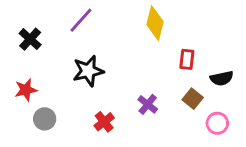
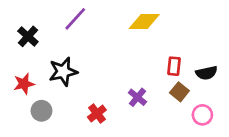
yellow diamond: (155, 23) -> (144, 22), turned 76
red rectangle: (187, 59) -> (174, 66), moved
black star: (88, 71) -> (63, 72), moved

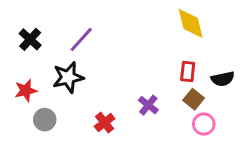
purple line: (75, 19) -> (81, 39), moved
yellow diamond: (144, 22) -> (191, 23), moved, turned 76
pink circle: (202, 115) -> (204, 124), moved

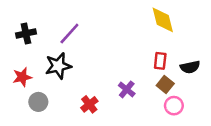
black cross: (30, 39) -> (26, 34), turned 36

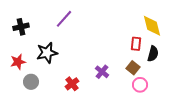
yellow diamond: (163, 20) -> (152, 26), moved
purple line: (69, 34) -> (64, 19), moved
red rectangle: (160, 61) -> (136, 44), moved
black semicircle: (190, 67) -> (153, 54), turned -63

